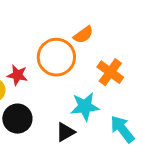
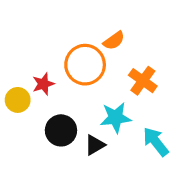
red star: (17, 75) -> (43, 84), turned -30
black circle: (17, 119) -> (61, 130), moved

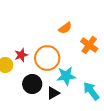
orange circle: (85, 65) -> (47, 58), moved
orange cross: (143, 81) -> (89, 45), moved

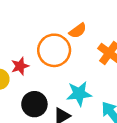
orange circle: (47, 58) -> (54, 50), moved

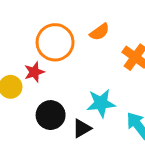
orange circle: (54, 50) -> (55, 42), moved

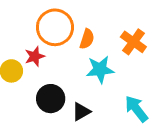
orange semicircle: (100, 32) -> (87, 39), moved, turned -36
cyan star: (101, 103) -> (100, 69), moved

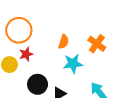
orange circle: (55, 27) -> (19, 30), moved

